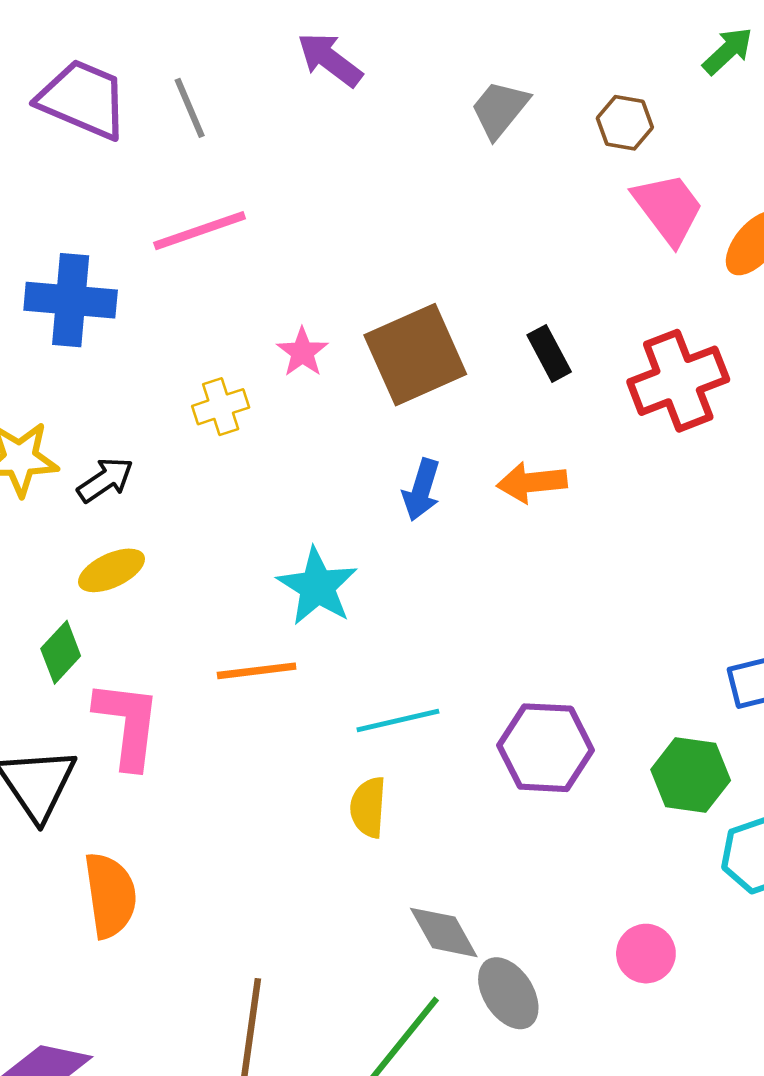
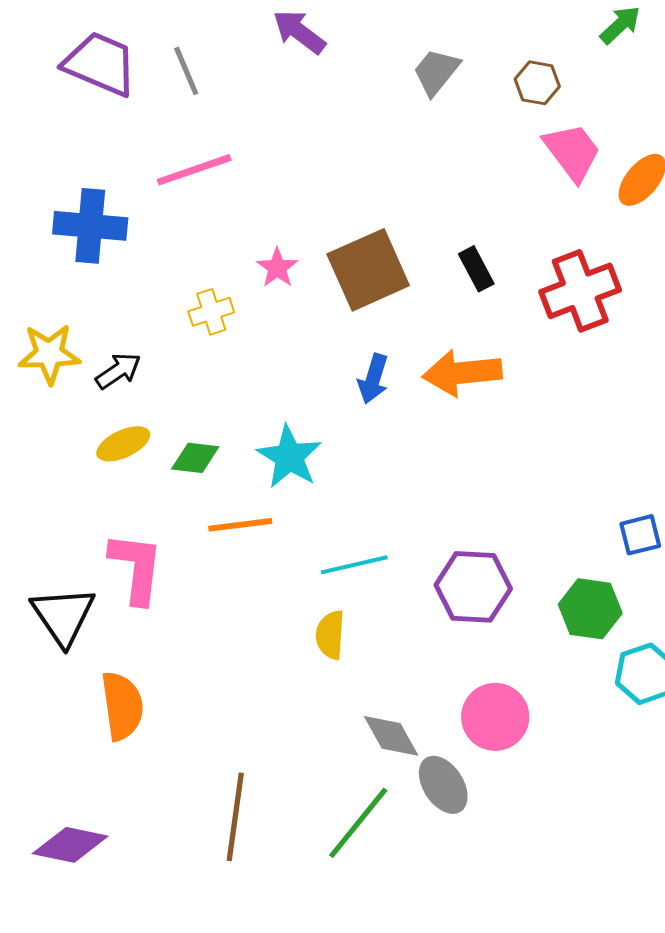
orange arrow: (532, 482) -> (462, 373), size x1.4
green diamond: (61, 652) -> (195, 458), moved, turned 54
pink circle: (646, 954) -> (495, 717), moved, size x1.4

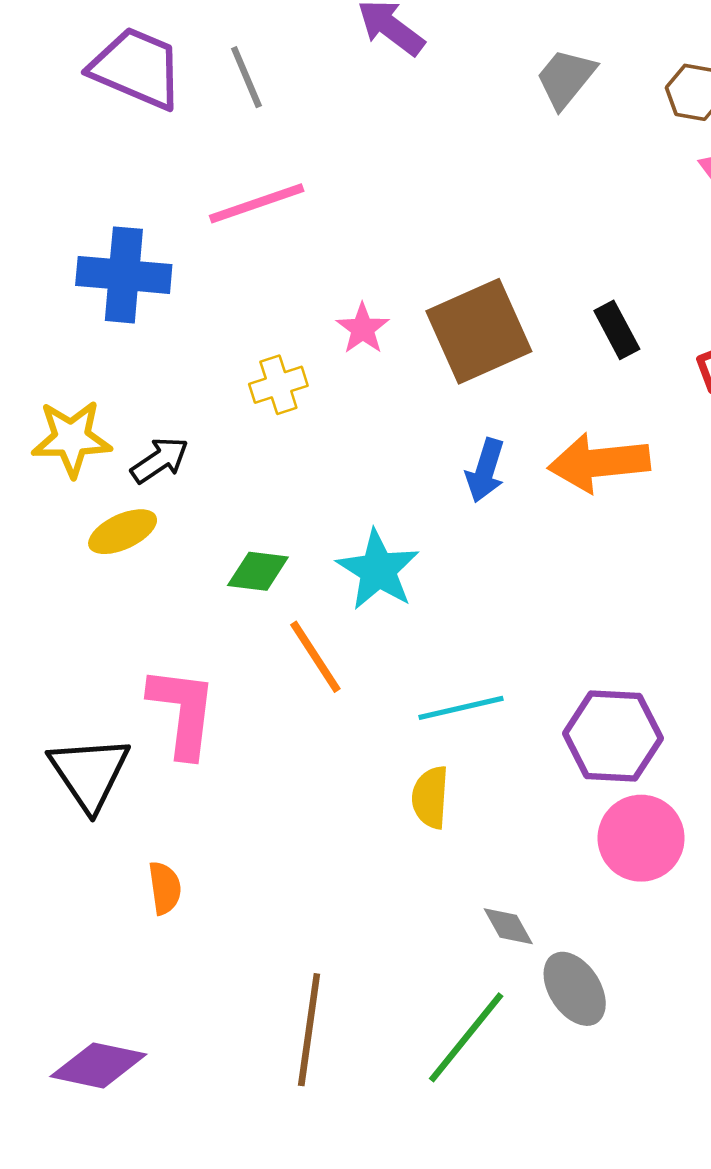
yellow ellipse: (123, 444) -> (123, 532), moved
orange line: (240, 525) -> (315, 657), turned 64
orange semicircle: (122, 706) -> (165, 888), size x0.6
pink circle: (495, 717) -> (641, 838), moved
gray diamond: (391, 736) -> (508, 926), size x0.7

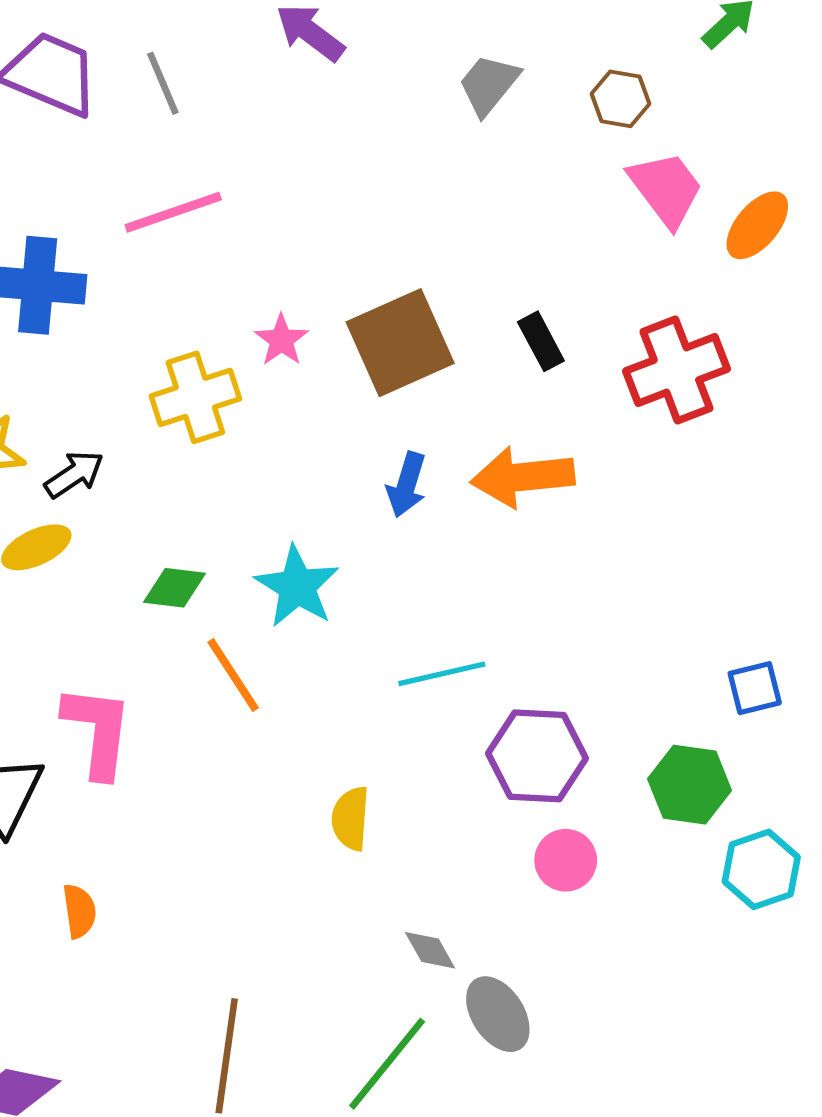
yellow cross: (278, 385) -> (195, 397), size x1.5
cyan line: (461, 708) -> (442, 674), moved
pink circle: (641, 838) -> (566, 860), size x0.7

